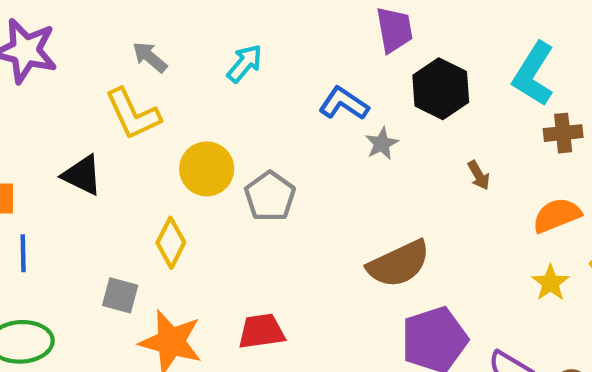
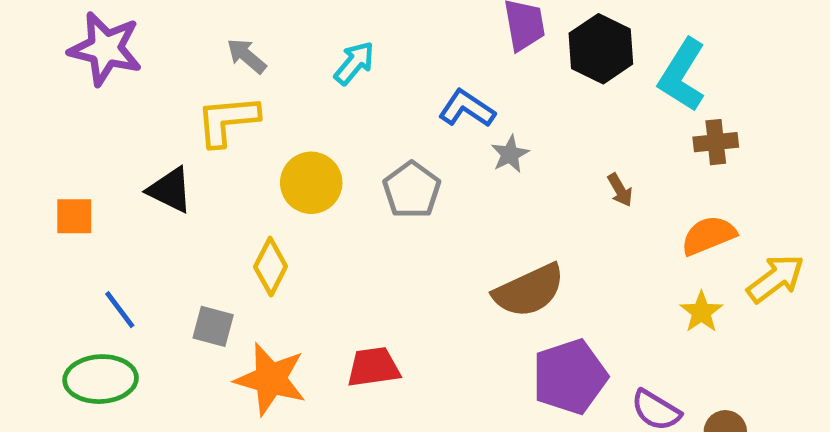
black hexagon: (441, 89) -> (601, 49), moved
yellow L-shape: (133, 114) -> (227, 121), turned 110
gray pentagon: (270, 196) -> (412, 190), moved
blue line: (23, 253) -> (120, 310), moved, turned -36

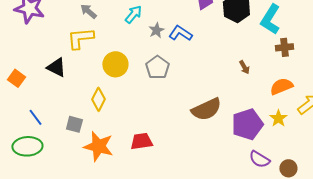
gray star: (510, 154) -> (156, 30), moved
orange square: (74, 216) -> (16, 78), turned 36
purple pentagon: (570, 377) -> (247, 124), moved

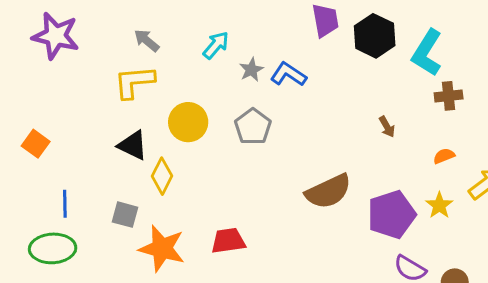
black triangle: (56, 67) -> (133, 145), moved
orange semicircle: (281, 86) -> (444, 156), size x0.6
blue line: (35, 117) -> (65, 204), turned 36

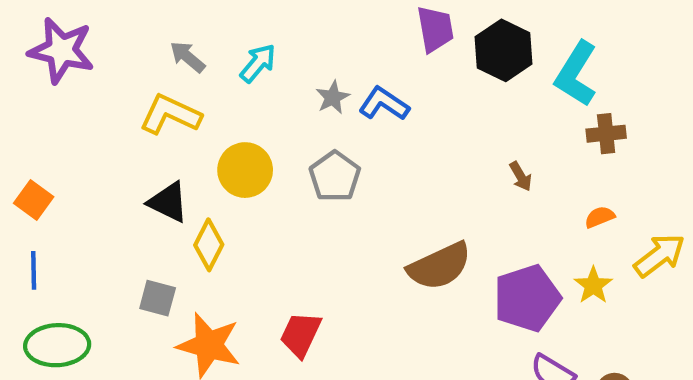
cyan arrow: (216, 45) -> (258, 63), moved
yellow L-shape: (134, 82) -> (170, 114), turned 30
blue line: (65, 204) -> (34, 270), moved
red trapezoid: (228, 241) -> (301, 334), turned -57

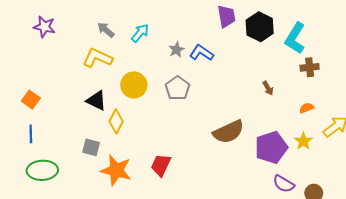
purple star: (61, 50) -> (44, 27), size x0.7

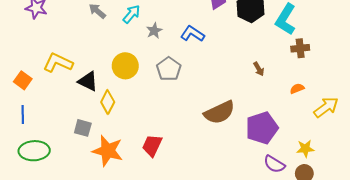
gray star: (176, 50) -> (154, 31), moved
yellow L-shape: (97, 58) -> (58, 63), moved
yellow star: (303, 141) -> (305, 149), moved, turned 30

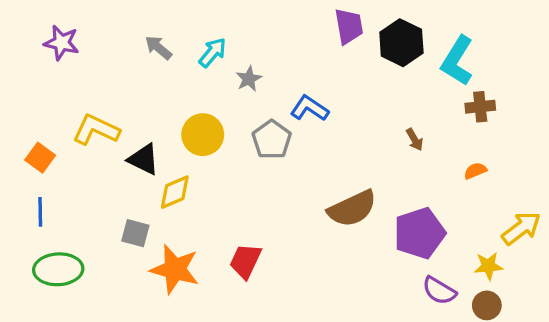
blue L-shape: (193, 34) -> (309, 108), moved
yellow diamond: (108, 102) -> (175, 192), turned 40
yellow arrow: (326, 107) -> (521, 228), moved

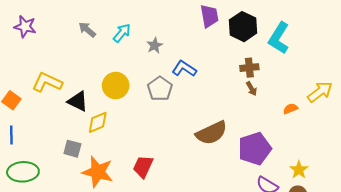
gray star: (249, 79) -> (155, 45), moved
brown cross: (480, 107) -> (249, 68), moved
yellow arrow: (521, 228) -> (320, 92), moved
yellow star: (488, 266) -> (299, 170), turned -30

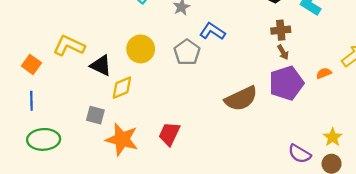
purple pentagon: (255, 149) -> (286, 83), moved

